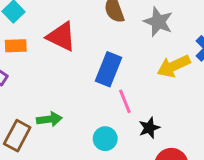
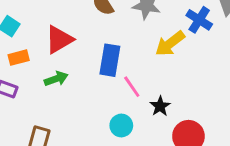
red triangle: (61, 37) -> (59, 40), turned -44
green arrow: (49, 119) -> (56, 79), moved

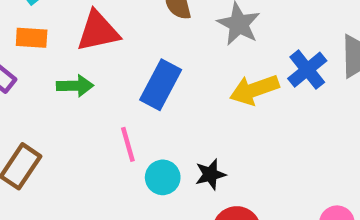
pink line: (132, 87) -> (128, 144), moved
cyan circle: (121, 125) -> (163, 177), moved

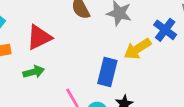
blue rectangle: (161, 85) -> (107, 72), moved

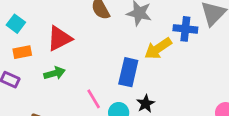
blue cross: (165, 30) -> (185, 29), turned -30

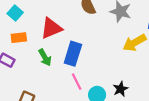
blue rectangle: (128, 72) -> (73, 54), moved
green arrow: (54, 73) -> (45, 57), turned 72

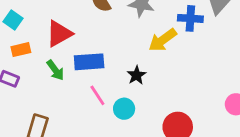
blue rectangle: (73, 54) -> (89, 62), turned 75
black star: (121, 89) -> (136, 75), moved

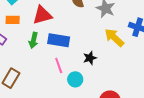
yellow arrow: (163, 40) -> (114, 38), turned 65
green arrow: (55, 70) -> (33, 40), turned 35

